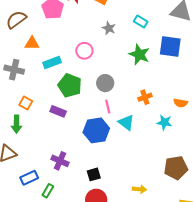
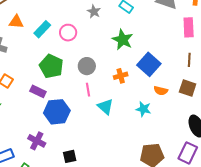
blue square: (170, 47) -> (149, 64), moved, turned 30
cyan rectangle: (52, 63) -> (42, 29), moved, turned -30
orange cross: (145, 97) -> (121, 76), moved
blue hexagon: (96, 130) -> (57, 112), moved

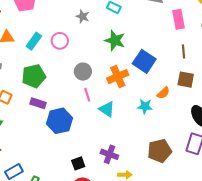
green pentagon: (51, 66) -> (34, 76), moved, turned -30
orange cross: (121, 76) -> (118, 77), size x1.5
orange semicircle: (161, 91) -> (163, 93), moved, turned -48
purple cross: (37, 141) -> (109, 154), moved

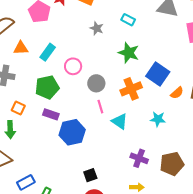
pink circle: (60, 41) -> (73, 66), moved
orange semicircle: (163, 93) -> (177, 93), moved
purple cross: (109, 154) -> (139, 158), moved

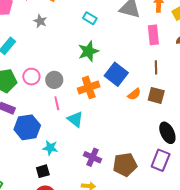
gray star: (97, 28) -> (40, 21), moved
green star: (129, 53) -> (88, 51), turned 30
pink circle: (73, 66) -> (31, 77), moved
cyan star: (158, 119) -> (50, 148), moved

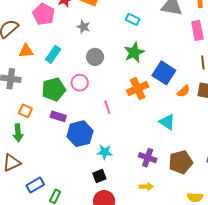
gray circle: (54, 80) -> (95, 57), moved
cyan triangle: (75, 119) -> (167, 122), moved

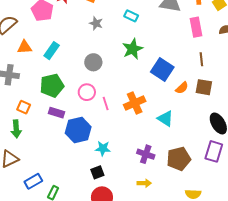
gray star: (83, 27) -> (96, 23), moved
gray circle: (95, 57) -> (93, 62), moved
pink circle: (80, 83) -> (87, 92), moved
orange cross: (138, 89) -> (135, 103), moved

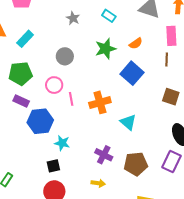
brown line: (201, 59) -> (167, 59), moved
orange semicircle: (182, 88) -> (136, 43), moved

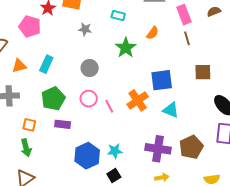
blue square: (132, 73) -> (162, 80), moved, turned -30
blue hexagon: (40, 121) -> (87, 156), moved
purple cross: (104, 155) -> (158, 149), size x1.4

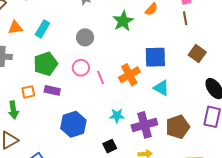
brown square: (203, 72) -> (197, 54), turned 30
orange square: (29, 125) -> (28, 92), moved, turned -32
purple cross: (158, 149) -> (144, 125), turned -30
cyan star: (115, 151) -> (117, 116), moved
black square: (114, 175) -> (110, 146), moved

